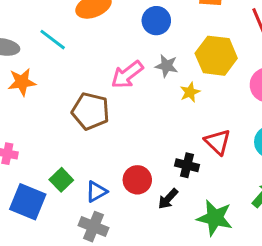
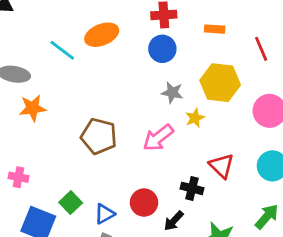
cyan line: (53, 40) -> (62, 50), moved
pink arrow: (127, 75) -> (158, 138), moved

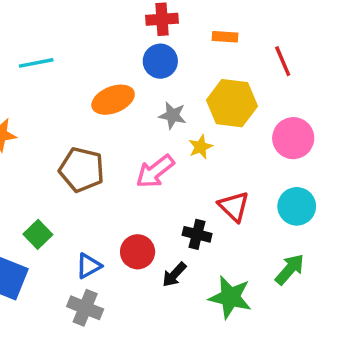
orange ellipse: (102, 35) -> (113, 100), moved
cyan line: (62, 50) -> (36, 63), turned -48
green square: (71, 203) -> (38, 234), moved

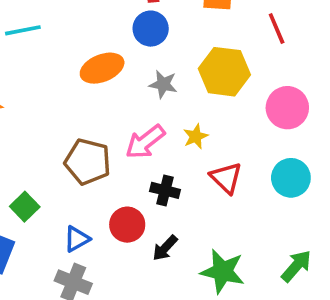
yellow star: (201, 147) -> (196, 136), moved
brown pentagon: (82, 170) -> (88, 162), moved
black cross: (197, 234) -> (165, 190), moved
green arrow: (290, 269) -> (296, 266), moved

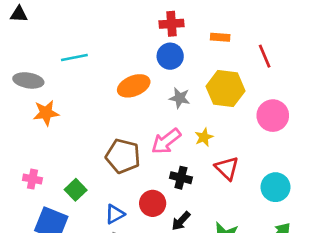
cyan circle: (291, 178) -> (275, 187), moved

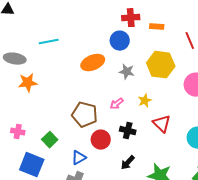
red cross: (172, 24) -> (131, 18), moved
pink arrow: (166, 141) -> (117, 104), size x0.6
red circle: (153, 203) -> (101, 140), moved

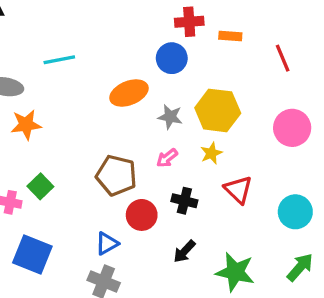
yellow hexagon: (161, 65) -> (218, 110), moved
gray star: (127, 72) -> (170, 117), moved
green square: (50, 140) -> (40, 186), moved

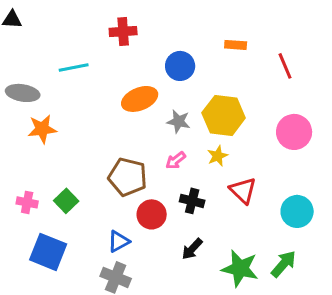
red cross: (189, 22) -> (123, 31), moved
green square: (40, 186) -> (66, 201), moved
green arrow: (300, 267) -> (284, 264), moved

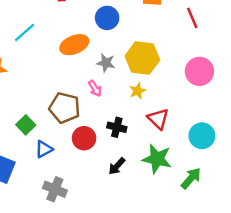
cyan line: (74, 67) -> (24, 32), moved, turned -30
pink arrow: (176, 160) -> (95, 88), moved, turned -84
green square: (66, 201) -> (26, 125), moved
blue triangle: (119, 241) -> (44, 149), moved
green star: (240, 268) -> (157, 159), moved

